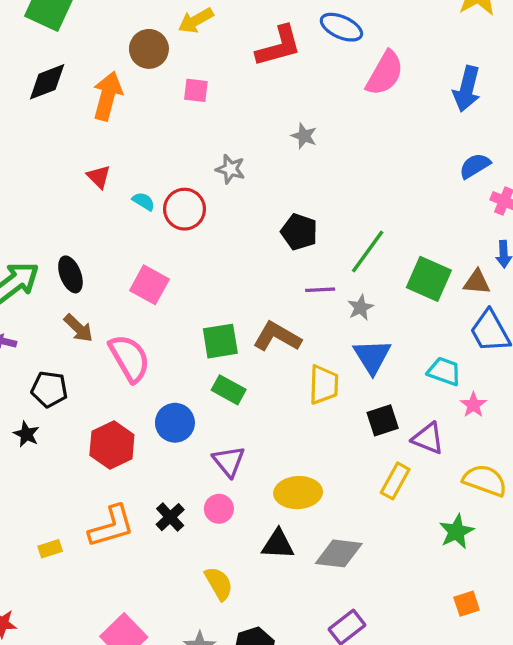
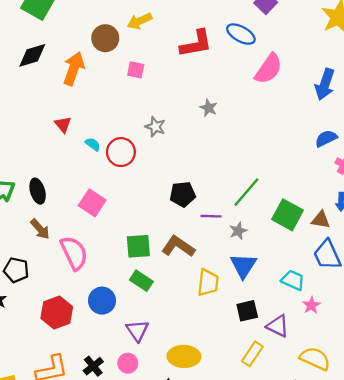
black pentagon: (299, 232) -> (183, 194), moved, turned -30

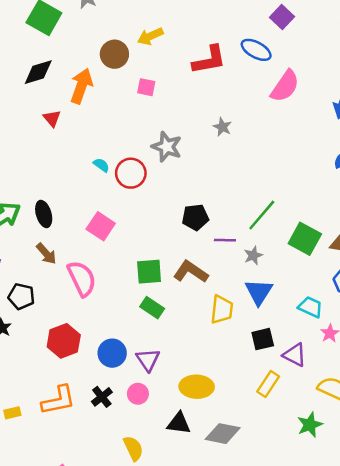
red triangle: (63, 124) -> (52, 118), moved
gray star: (155, 127) -> (167, 147), size x1.4
blue circle: (102, 301) -> (112, 353), moved

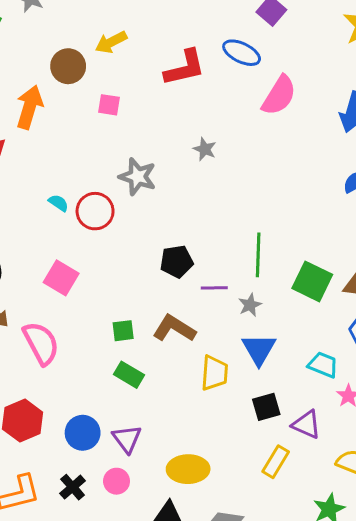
green line: (262, 215) -> (258, 255), turned -36
green square: (149, 272) -> (123, 331), size x0.7

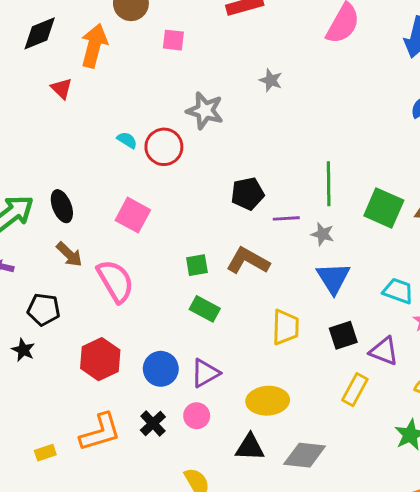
gray star: (250, 305) -> (323, 234), turned -30
yellow trapezoid: (214, 373) -> (286, 327), moved
purple triangle: (127, 439) -> (205, 373), turned 40

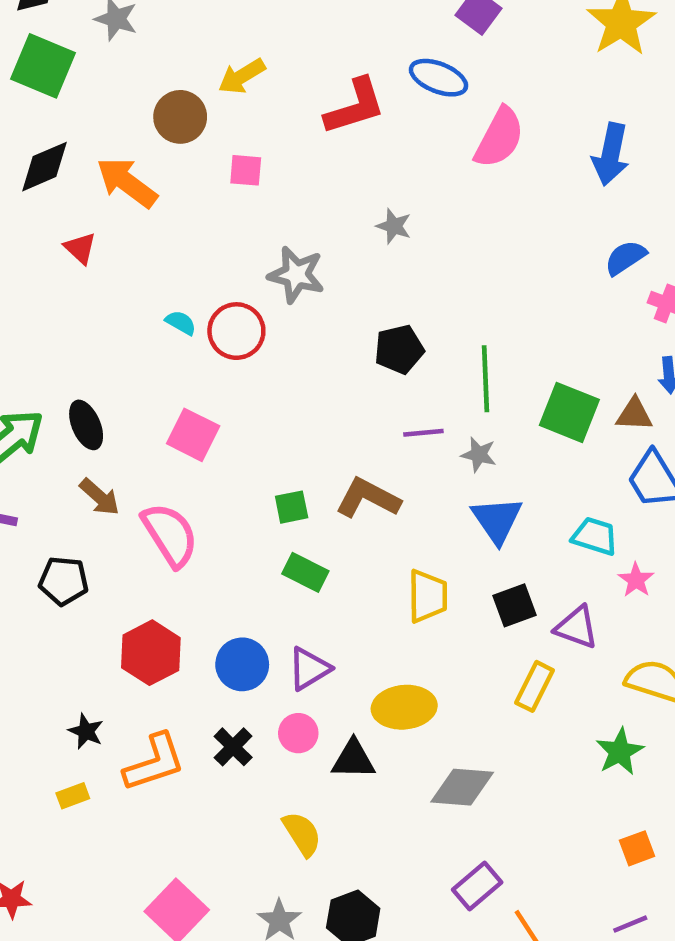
orange arrow: (94, 46) -> (127, 182), turned -66
black pentagon: (248, 194) -> (399, 349), moved
black star: (23, 350) -> (86, 731), moved
black triangle: (250, 447) -> (353, 759), moved

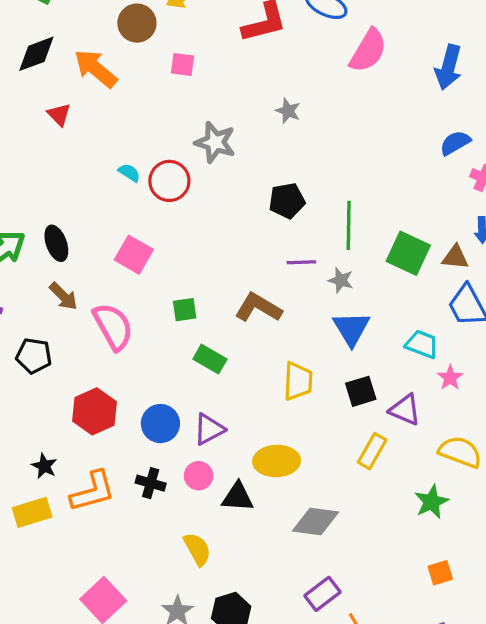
green square: (292, 507) -> (185, 310), moved
black cross: (233, 747) -> (151, 483), turned -32
yellow rectangle: (73, 796) -> (32, 512), size x1.6

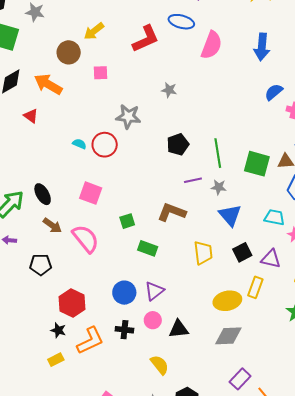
red hexagon: (95, 411) -> (72, 303), moved
yellow ellipse: (277, 461) -> (227, 301), moved
yellow rectangle: (32, 512) -> (56, 360), size x0.7

